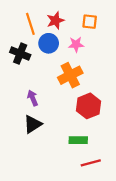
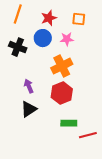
orange line: (30, 24) -> (18, 14), moved, turned 36
red hexagon: (89, 106) -> (62, 93), moved
red line: (91, 163) -> (88, 135), moved

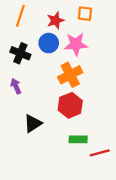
orange square: (79, 19) -> (85, 14), moved
pink star: (67, 39) -> (76, 44), size x1.5
purple arrow: (29, 86) -> (16, 86), moved

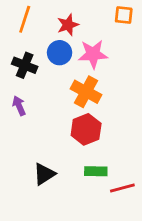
orange square: (85, 14) -> (124, 15), moved
orange cross: (70, 75) -> (86, 92), turned -35
black triangle: (33, 123) -> (44, 174), moved

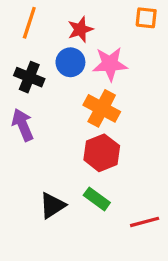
purple arrow: (19, 106) -> (23, 125), size x1.4
green rectangle: (96, 171) -> (97, 199), moved, turned 35

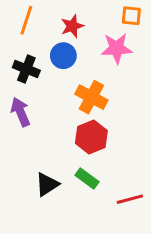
pink star: (110, 64) -> (117, 48), moved

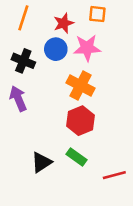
orange square: (131, 16) -> (97, 14), moved
pink star: (117, 48) -> (87, 48), moved

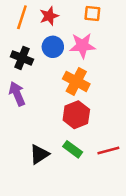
red star: (64, 23) -> (49, 16), moved
red line: (114, 175) -> (108, 151), moved

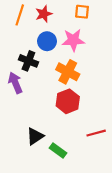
black cross: (22, 58) -> (28, 61), moved
green rectangle: (73, 149) -> (58, 151), moved

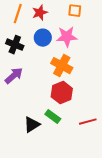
black cross: (28, 61) -> (15, 45), moved
purple arrow: (15, 83) -> (14, 76), turned 72
green rectangle: (58, 151) -> (53, 117), moved

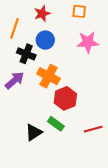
orange line: (18, 14) -> (15, 28), moved
pink star: (67, 37) -> (88, 42), moved
black cross: (15, 45) -> (26, 54), moved
orange cross: (62, 66) -> (48, 76), moved

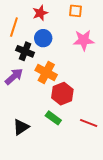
red line: (93, 129) -> (89, 123), turned 36
black triangle: (34, 132) -> (21, 127), moved

